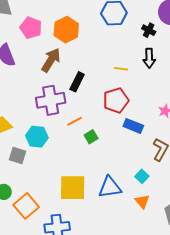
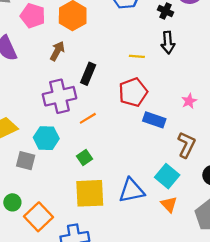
brown arrow: (51, 60) -> (57, 51), size x0.7
green square: (91, 137) -> (84, 158), moved
cyan square: (142, 176) -> (167, 176), size x1.5

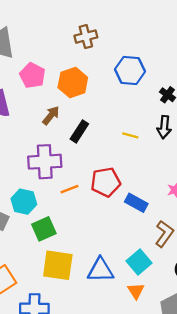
black rectangle: (88, 74) -> (79, 131), moved
red pentagon: (133, 92) -> (106, 182), moved
green square: (84, 158) -> (44, 229), moved, size x1.5

